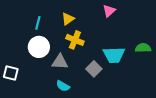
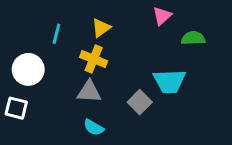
yellow cross: (75, 40) -> (94, 59), moved
white circle: (39, 47) -> (28, 69), moved
green semicircle: (143, 48) -> (193, 38), moved

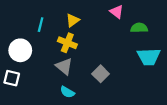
pink triangle: (162, 16) -> (117, 12), turned -40
cyan trapezoid: (169, 81) -> (149, 57), moved
gray triangle: (89, 92) -> (64, 66), turned 36

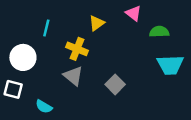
yellow triangle: (73, 20) -> (97, 23), moved
cyan semicircle: (67, 92) -> (44, 107), moved

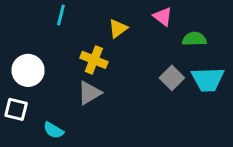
cyan line: (46, 28) -> (61, 15), moved
gray triangle: (73, 76) -> (89, 93), turned 50
gray square: (115, 84) -> (172, 78), moved

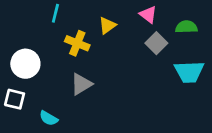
green semicircle: (194, 39) -> (186, 27), moved
yellow cross: (94, 60) -> (77, 43), moved
gray square: (172, 78) -> (156, 43), moved

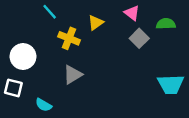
cyan line: (55, 13) -> (50, 12), turned -56
cyan trapezoid: (189, 72) -> (171, 84), moved

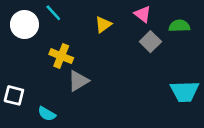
yellow cross: (69, 38) -> (61, 56), moved
white circle: (23, 56) -> (24, 25), moved

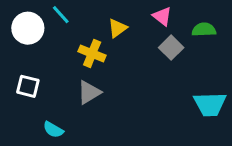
yellow cross: (61, 56) -> (92, 53), moved
white square: (14, 95) -> (28, 86), moved

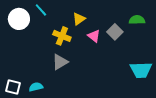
pink triangle: (162, 16) -> (94, 36), moved
white square: (28, 86) -> (13, 87), moved
cyan semicircle: (53, 130) -> (36, 87), turned 136

